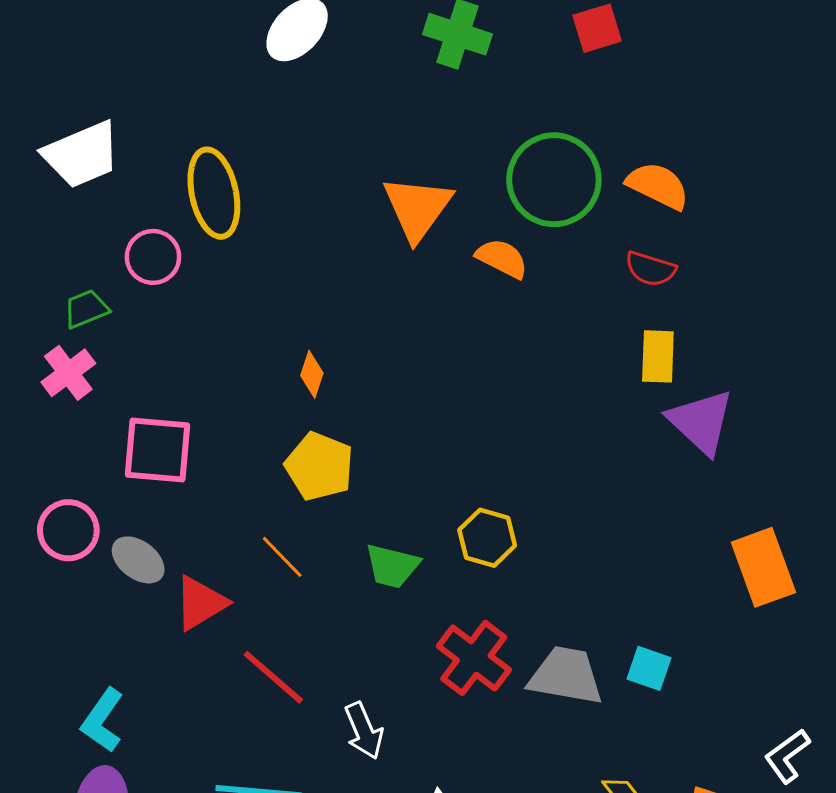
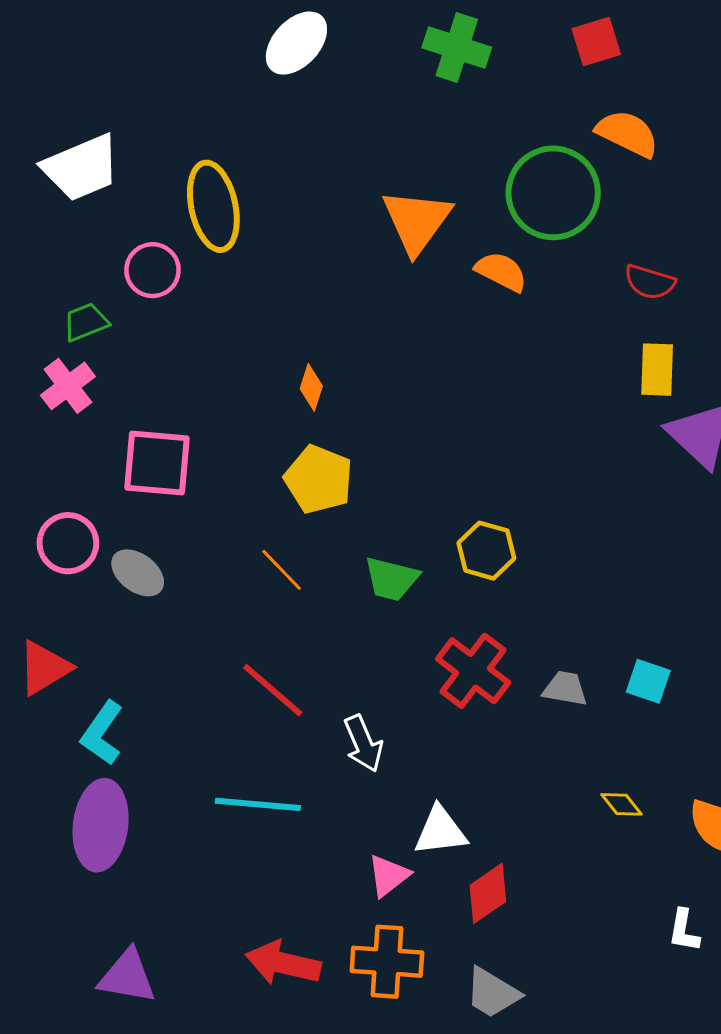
orange semicircle: (658, 186) -> (627, 134), moved
red triangle: (201, 603) -> (44, 668), moved
gray trapezoid: (566, 676) -> (565, 689), size x0.6

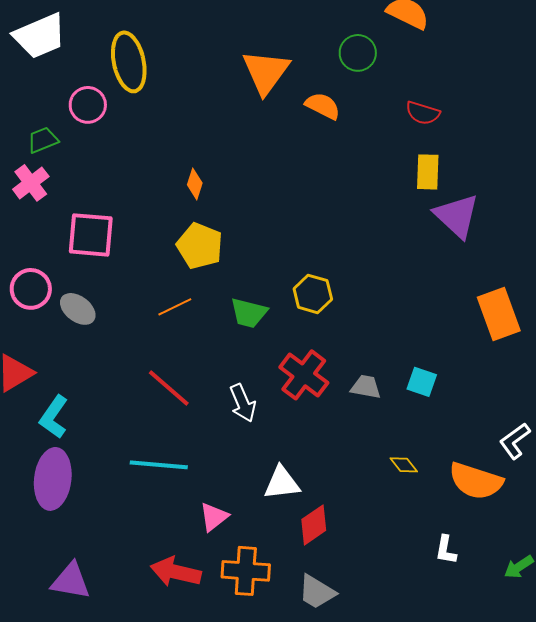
green circle: (553, 193) -> (358, 53), size x0.6
orange line: (282, 570) -> (175, 307), turned -72
white arrow: (363, 744) -> (243, 403), moved
pink triangle: (388, 876) -> (214, 517), moved

